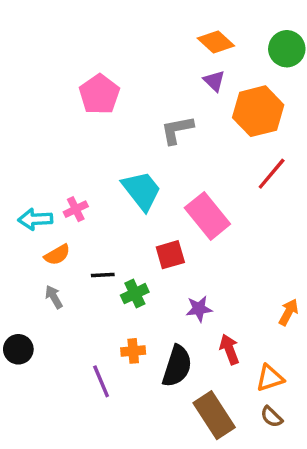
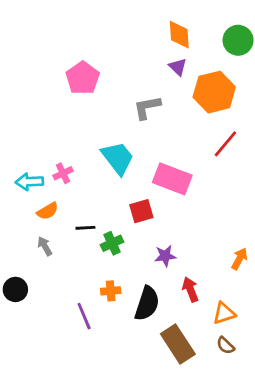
orange diamond: (216, 42) -> (179, 35), turned 44
pink rectangle: (207, 216) -> (172, 179), turned -30

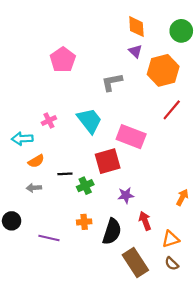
pink cross: (63, 173) -> (49, 121), moved
red square: (141, 211) -> (108, 161), size x1.4
gray arrow: (45, 246) -> (34, 188), turned -64
purple line: (84, 316) -> (49, 238), moved, turned -54

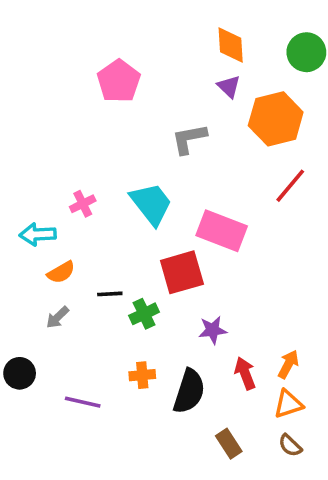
pink pentagon: (63, 60) -> (119, 81), moved
gray arrow: (34, 188) -> (57, 317), turned -40
orange arrow: (182, 197) -> (288, 364), moved
brown rectangle: (135, 263) -> (229, 444), size x0.6

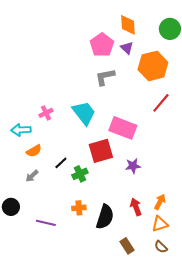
pink pentagon: (119, 81) -> (102, 45), moved
black line: (110, 294) -> (61, 163), turned -40
purple star: (213, 330) -> (133, 166), moved

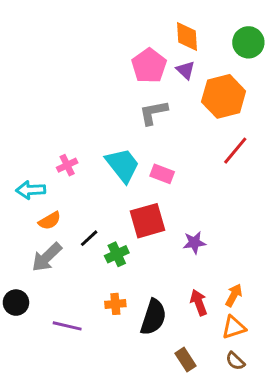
pink rectangle: (123, 128) -> (162, 174), moved, size x0.6
gray arrow: (32, 176) -> (47, 257), size x1.6

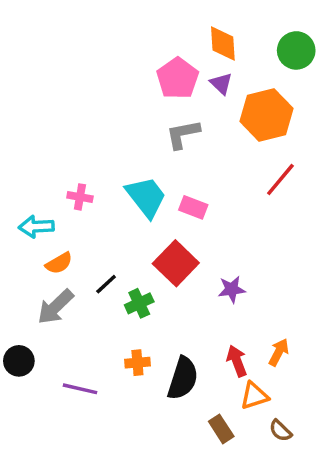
pink cross: (67, 165) -> (80, 197), turned 36
red square: (148, 221) -> (176, 263), turned -30
orange triangle: (234, 327) -> (254, 396), moved

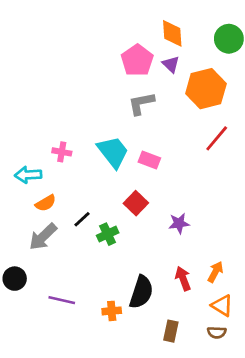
red square: (176, 263) -> (136, 203), size x0.7
orange cross: (137, 363) -> (112, 311), moved
orange triangle: (254, 396) -> (222, 306), moved, turned 50
brown rectangle: (221, 429) -> (171, 331), turned 45
brown semicircle: (280, 431) -> (217, 332), turned -42

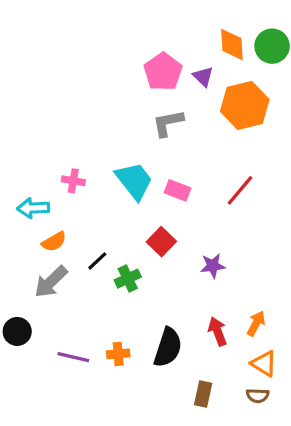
orange diamond: (172, 33) -> (232, 45), moved
red line: (217, 138) -> (240, 190), moved
orange cross: (112, 311) -> (118, 354), moved

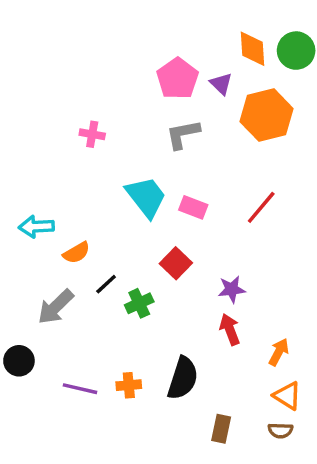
pink cross: (73, 181) -> (92, 134), moved
orange semicircle: (54, 242) -> (76, 253), moved
red arrow: (218, 331) -> (230, 329), moved

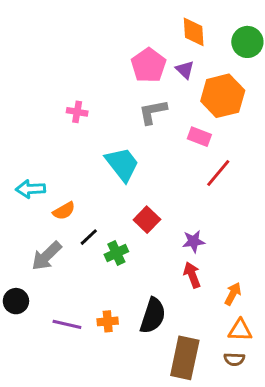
orange diamond: (253, 49) -> (194, 32), moved
pink rectangle: (193, 207) -> (199, 137), moved
orange triangle: (287, 396) -> (240, 330), turned -30
brown rectangle: (221, 429) -> (185, 358), size x1.8

